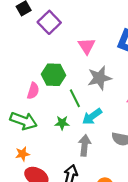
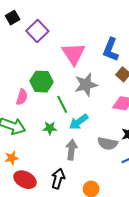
pink triangle: (87, 46) -> (74, 54), size x1.4

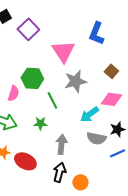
blue L-shape: (111, 50) -> (96, 33), moved
cyan arrow: (79, 122) -> (89, 114), moved
black arrow: (58, 179) -> (59, 172), moved
red ellipse: (25, 180) -> (25, 161), moved

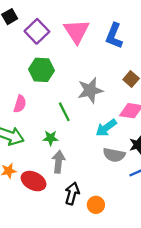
pink triangle: (63, 51) -> (77, 31), moved
green hexagon: (32, 78) -> (41, 70), moved
gray arrow: (61, 144) -> (58, 162), moved

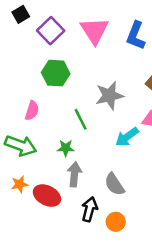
gray semicircle: (114, 155) -> (114, 184), moved, turned 45

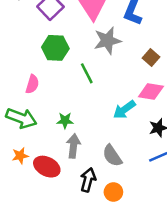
gray star: (109, 96) -> (107, 41), moved
green line: (81, 119) -> (87, 73), moved

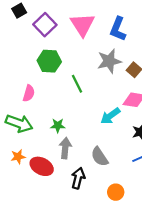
gray star: (107, 41) -> (109, 61), moved
orange circle: (113, 192) -> (116, 192), moved

